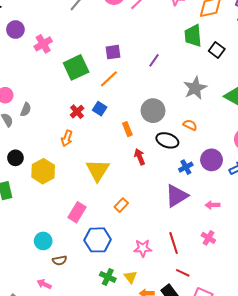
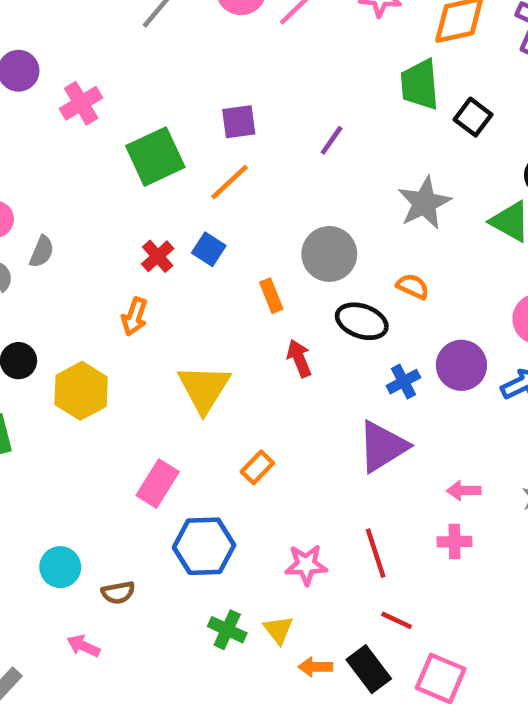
pink arrow: (213, 205) -> (464, 491), moved
pink cross: (208, 238) -> (455, 542), turned -32
cyan circle: (43, 241) -> (60, 567), moved

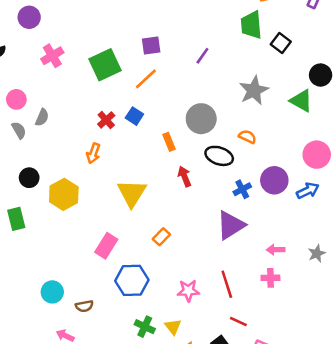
pink cross: (81, 103) -> (52, 56), moved

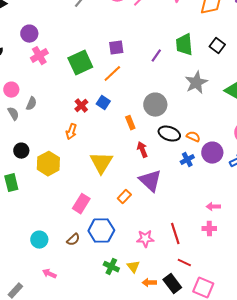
purple circle: (29, 17) -> (29, 34), moved
green trapezoid: (251, 25) -> (184, 45), moved
orange semicircle: (247, 137) -> (193, 137), moved
purple triangle: (231, 225) -> (150, 181), moved, turned -45
brown semicircle: (84, 306) -> (73, 240), moved, turned -32

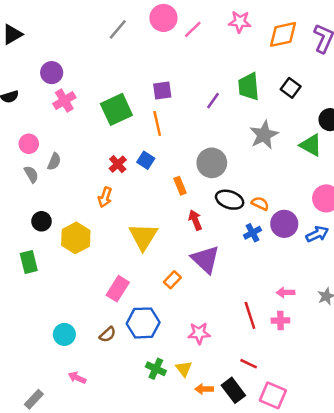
orange line: (112, 74) -> (157, 123), turned -60
red line: (175, 234) -> (250, 315), moved

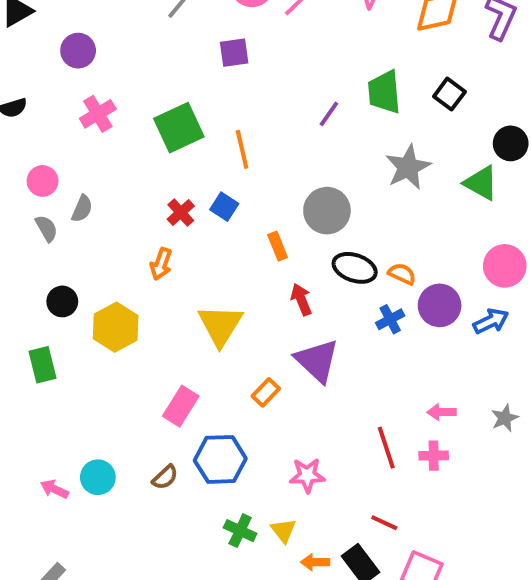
purple circle: (52, 73) -> (78, 51), moved
purple square: (162, 90) -> (234, 53), moved
pink arrow: (77, 378) -> (54, 489), moved

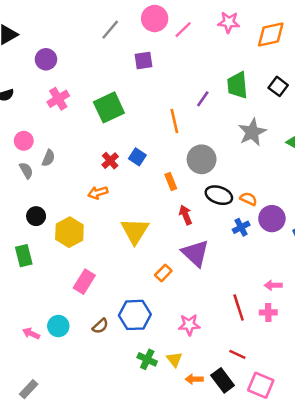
orange line: (242, 149) -> (174, 121), moved
orange arrow: (161, 264) -> (98, 193), turned 54
pink rectangle: (181, 406) -> (84, 282), moved

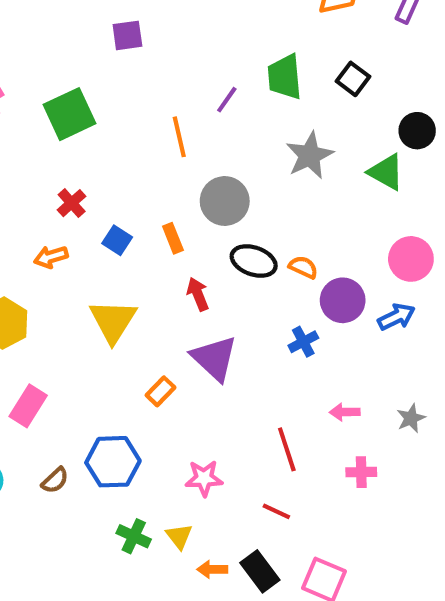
blue square: (137, 157) -> (117, 240), moved
blue cross: (241, 227) -> (303, 342), moved
pink cross: (268, 312) -> (361, 472), moved
red line: (237, 354) -> (276, 511), moved

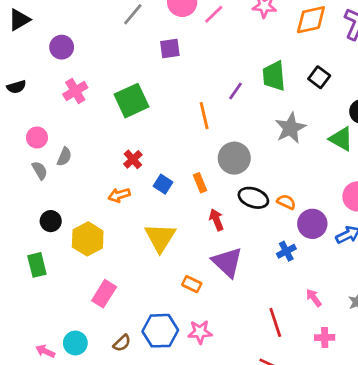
orange rectangle: (161, 391) -> (192, 284), turned 72
pink arrow: (345, 412) -> (314, 298), turned 54
pink star: (204, 478) -> (200, 332), moved

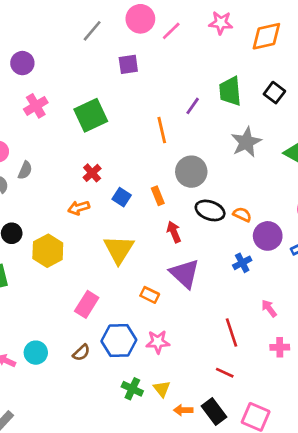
pink rectangle: (104, 294) -> (87, 304), moved

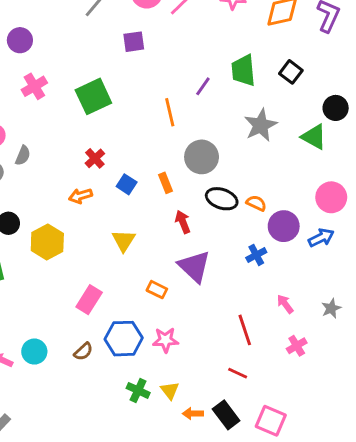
yellow triangle: (119, 249) -> (124, 241), size x0.7
pink cross: (280, 347) -> (297, 346), turned -30

